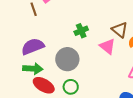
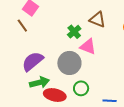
brown triangle: (120, 30) -> (97, 20), moved
pink triangle: (107, 46) -> (88, 47), moved

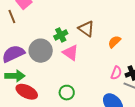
gray circle: (69, 63) -> (41, 51), moved
green circle: (81, 88) -> (67, 93), moved

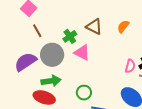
brown line: (12, 17) -> (37, 31), moved
orange semicircle: (114, 42) -> (123, 26), moved
green arrow: (15, 76) -> (51, 81), moved

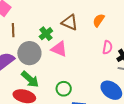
brown line: (37, 31) -> (13, 30), turned 32
pink semicircle: (130, 66) -> (107, 47), moved
green arrow: (51, 81) -> (30, 79), turned 54

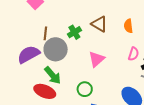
orange semicircle: (99, 20) -> (128, 26), turned -48
brown line: (13, 30) -> (45, 33), moved
pink triangle: (59, 49) -> (97, 59), moved, turned 48

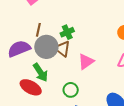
brown triangle: (99, 24) -> (62, 49), moved

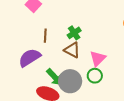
gray circle: (46, 47) -> (70, 81), moved
green circle: (71, 90) -> (95, 76), moved

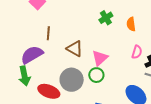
green cross: (74, 33) -> (106, 18), moved
green arrow: (55, 77) -> (24, 76), moved, turned 30

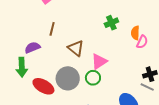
pink semicircle: (137, 52) -> (142, 42), moved
purple semicircle: (32, 55) -> (32, 47), size x0.7

